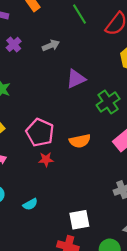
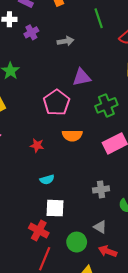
pink pentagon: (40, 133) -> (57, 103), moved
cyan semicircle: (30, 204) -> (47, 180), moved

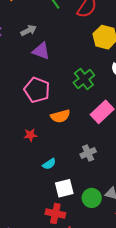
purple triangle: (82, 77) -> (41, 51), moved, turned 48
gray cross: (101, 189) -> (88, 153), moved
green circle: (77, 242) -> (92, 198), moved

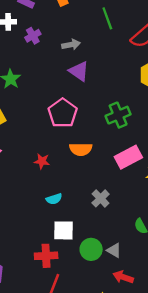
gray cross: (88, 153) -> (101, 198), turned -35
red cross: (55, 214) -> (46, 256), turned -30

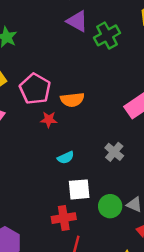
pink pentagon: (63, 113) -> (35, 89), moved
green cross: (118, 115) -> (107, 35), moved
orange semicircle: (81, 149) -> (72, 100), moved

